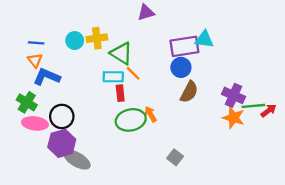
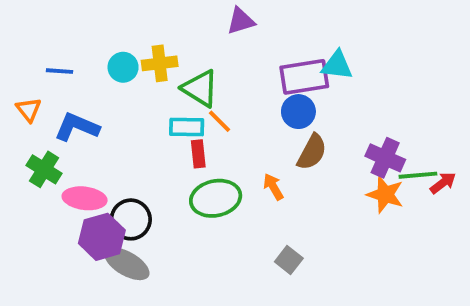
orange triangle: (35, 60) -> (29, 110), moved
orange arrow: (151, 114) -> (273, 187), moved
black circle: (62, 116) -> (131, 219), moved
pink ellipse: (35, 123) -> (85, 198), moved

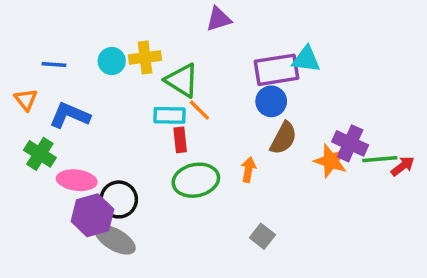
orange arrow: (273, 187) -> (248, 170), turned 40
orange star: (385, 194) -> (331, 161), moved

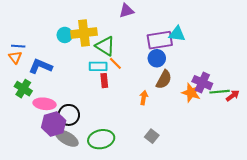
yellow cross: (145, 58) -> (84, 33), size x1.4
blue line: (54, 65) -> (18, 46), moved
green ellipse: (196, 180) -> (101, 139), moved

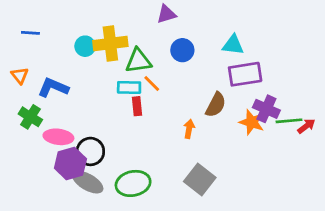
purple rectangle: (160, 40) -> (245, 74), moved
blue line: (18, 46) -> (30, 33), moved
green triangle: (105, 46) -> (138, 61), turned -40
blue circle: (157, 58) -> (182, 50), moved
gray square: (152, 136) -> (200, 179), size x1.6

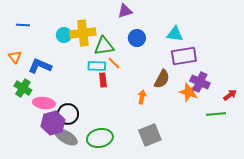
green line: (289, 121) -> (216, 114), moved
gray square: (200, 179) -> (150, 135), turned 30

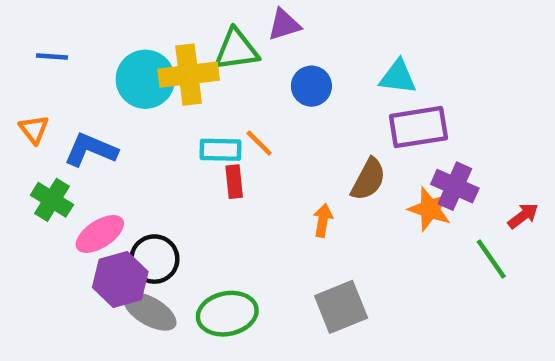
cyan circle: (64, 35) -> (145, 79), size x1.6
green triangle: (104, 46) -> (236, 50), moved
pink ellipse: (44, 103) -> (100, 234), turned -40
green line: (216, 114) -> (491, 259), turned 60

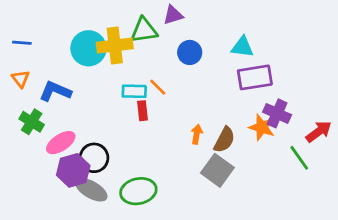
blue line: (52, 56) -> (22, 43), moved
brown semicircle: (368, 179) -> (224, 140), moved
red arrow: (523, 216) -> (319, 131), size x1.4
gray square: (341, 307) -> (217, 170), moved, turned -32

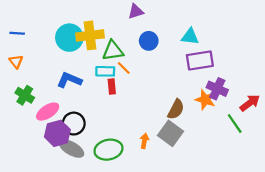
green triangle: (144, 30) -> (113, 51), moved
blue L-shape: (55, 91) -> (69, 80), moved
orange arrow: (197, 134) -> (144, 141), moved

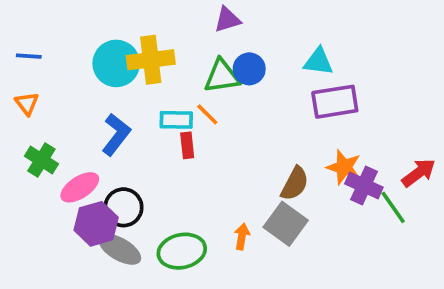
green triangle: (113, 51) -> (222, 76), moved
blue L-shape: (69, 80) -> (116, 134), turned 105
purple cross: (217, 89) -> (364, 186), moved

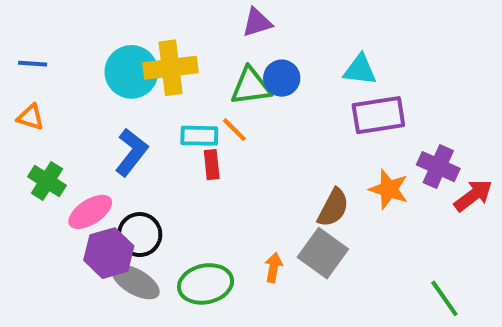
orange triangle: (27, 103) -> (31, 117), turned -35
purple cross: (364, 186) -> (438, 167), moved
green line: (393, 207) -> (444, 298), moved

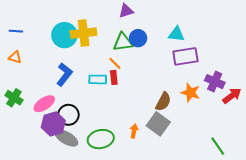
cyan rectangle: (199, 136) -> (98, 79), moved
red rectangle: (212, 165) -> (114, 77), moved
green cross: (47, 181) -> (14, 98), moved

